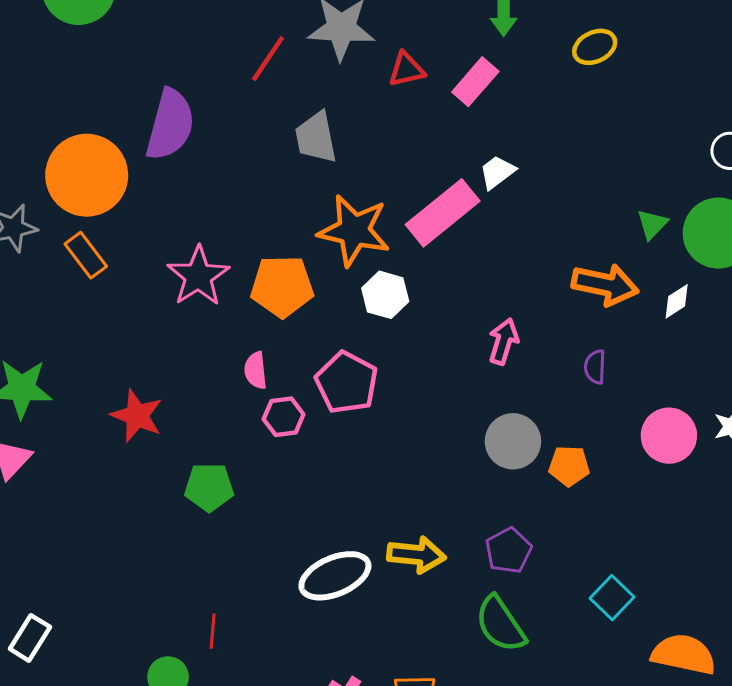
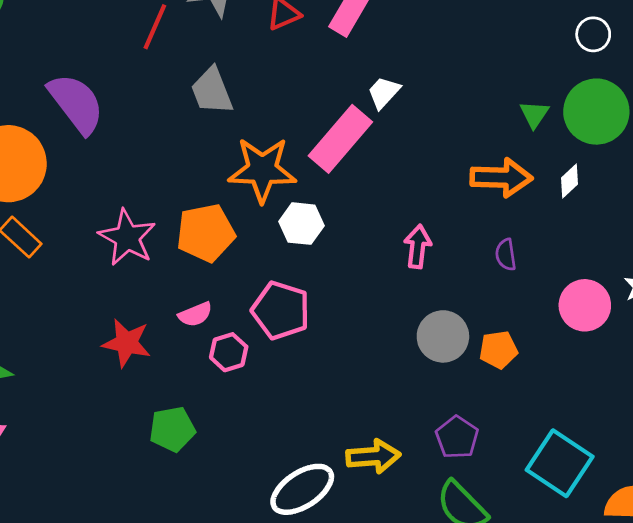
purple semicircle: (170, 125) -> (76, 103), turned -42
pink semicircle: (256, 370) -> (195, 314), turned -96
red star: (137, 416) -> (127, 343), moved
cyan square: (612, 598) -> (560, 463), size x1.6

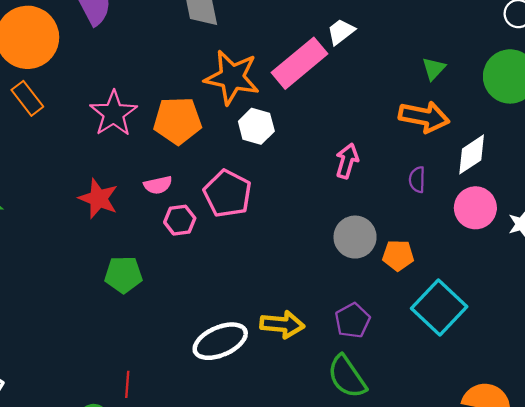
green triangle: (534, 114) -> (434, 69), moved
white diamond: (570, 181) -> (472, 154), moved, size x1.5
pink circle: (585, 305) -> (475, 208), moved
cyan square: (560, 463) -> (439, 307), moved

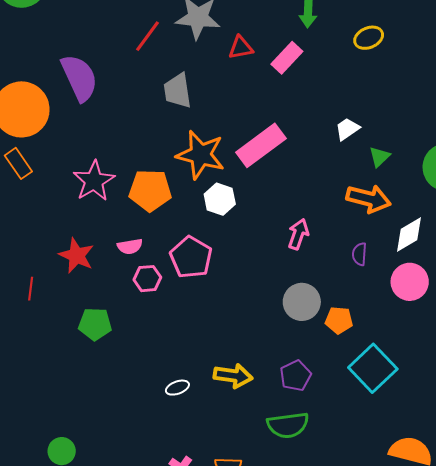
white trapezoid: (341, 32) -> (347, 129), moved
white ellipse: (220, 341) -> (177, 388), size x0.5
green semicircle: (347, 377) -> (288, 425), turned -66
red line: (127, 384) -> (31, 289), moved

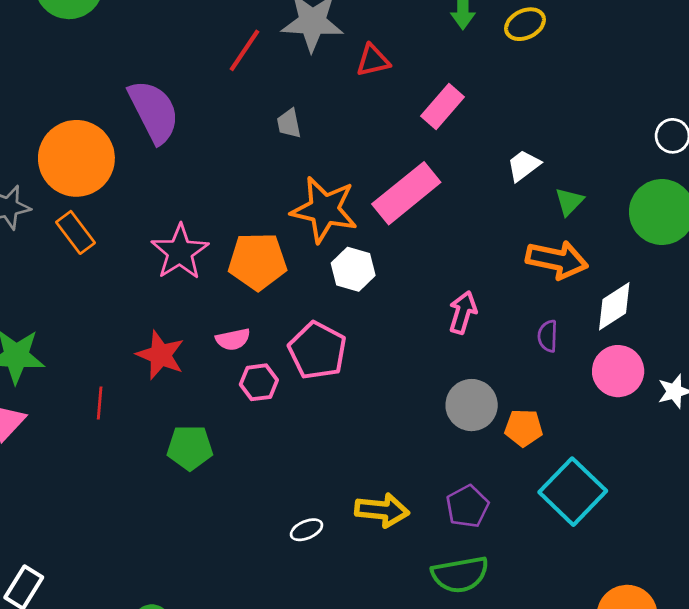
yellow ellipse: (369, 38) -> (525, 24), moved
pink rectangle: (287, 58) -> (442, 106), moved
gray trapezoid: (178, 91) -> (289, 123), size x0.6

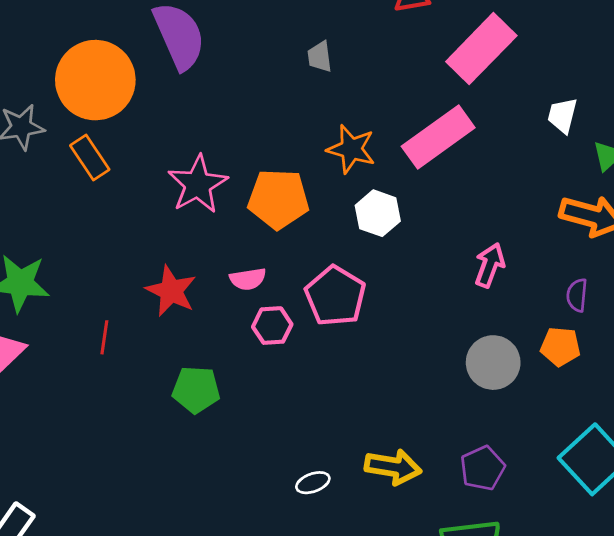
pink rectangle: (442, 106) -> (481, 49), size x1.5
white trapezoid: (524, 165) -> (562, 115), turned -42
orange star: (324, 210) -> (351, 149), size x0.7
orange pentagon: (524, 428) -> (560, 347), moved

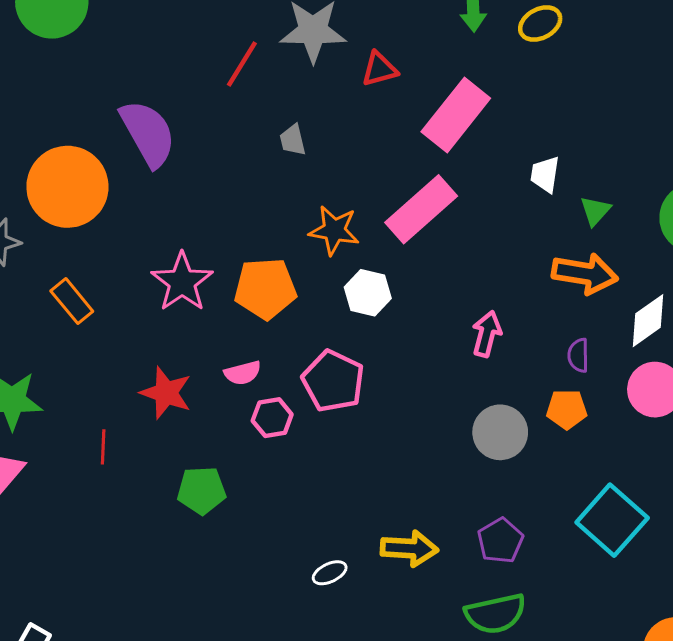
orange rectangle: (90, 157) -> (72, 301), moved

